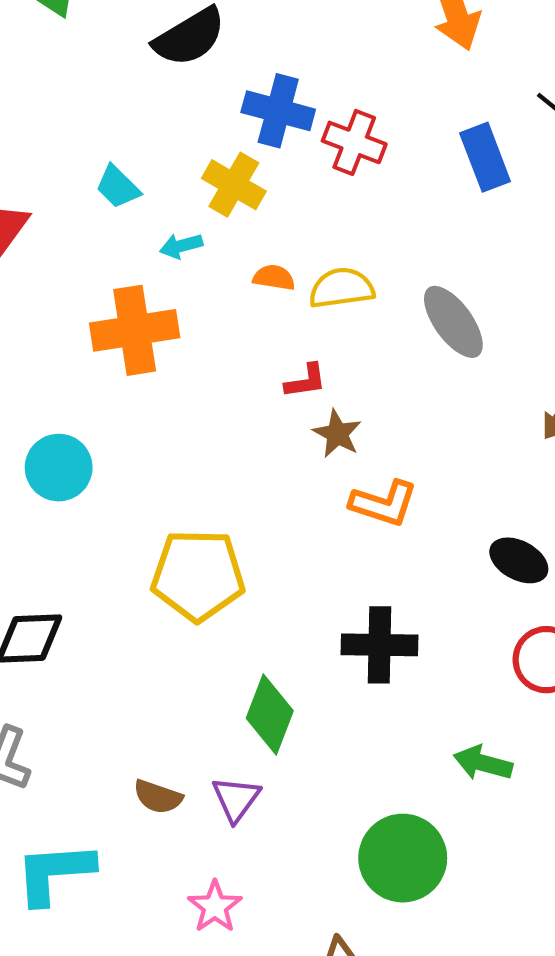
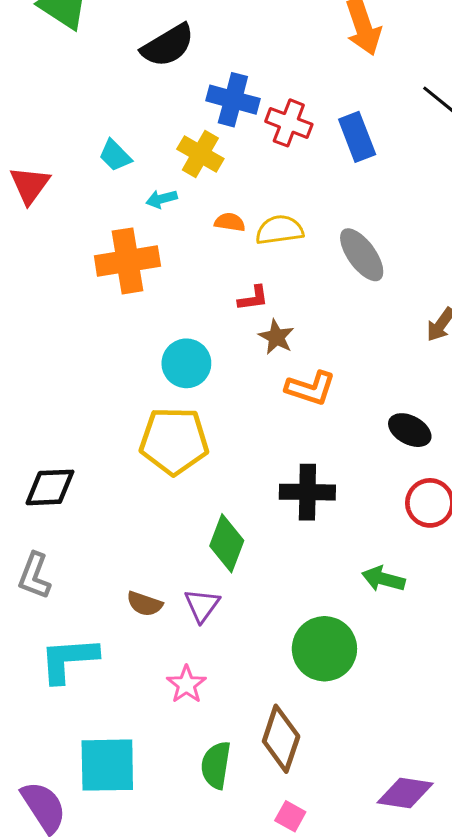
blue rectangle: (485, 157) -> (357, 137), moved
cyan circle: (59, 468) -> (186, 363), moved

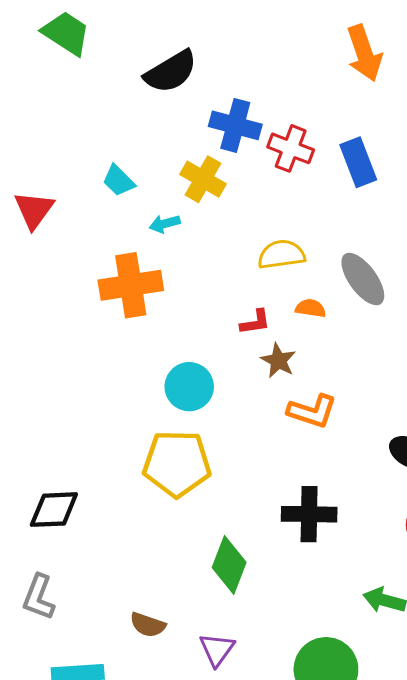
orange semicircle: (230, 222) -> (311, 308), moved
purple triangle: (202, 605) -> (217, 649), moved

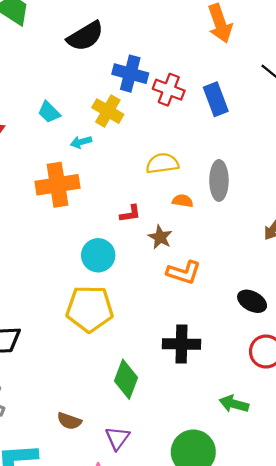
gray ellipse: (363, 279) -> (219, 180), turned 36
red L-shape: (255, 322) -> (130, 214), moved

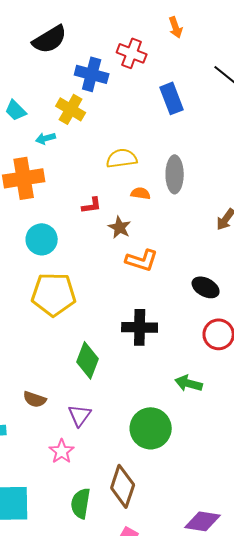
orange arrow: (220, 23) -> (176, 27), size x0.6
red cross: (169, 90) -> (132, 53), moved
cyan circle: (98, 255) -> (42, 239), moved

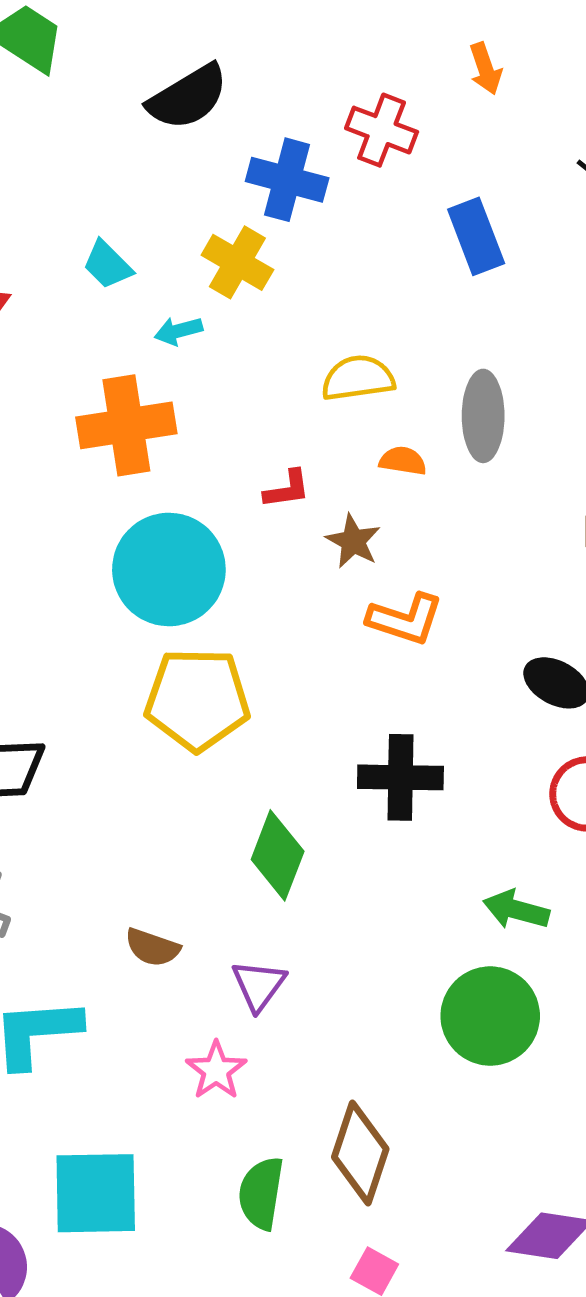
cyan circle: (42, 239) -> (169, 569), size x1.5
green circle: (151, 428) -> (490, 1016), moved

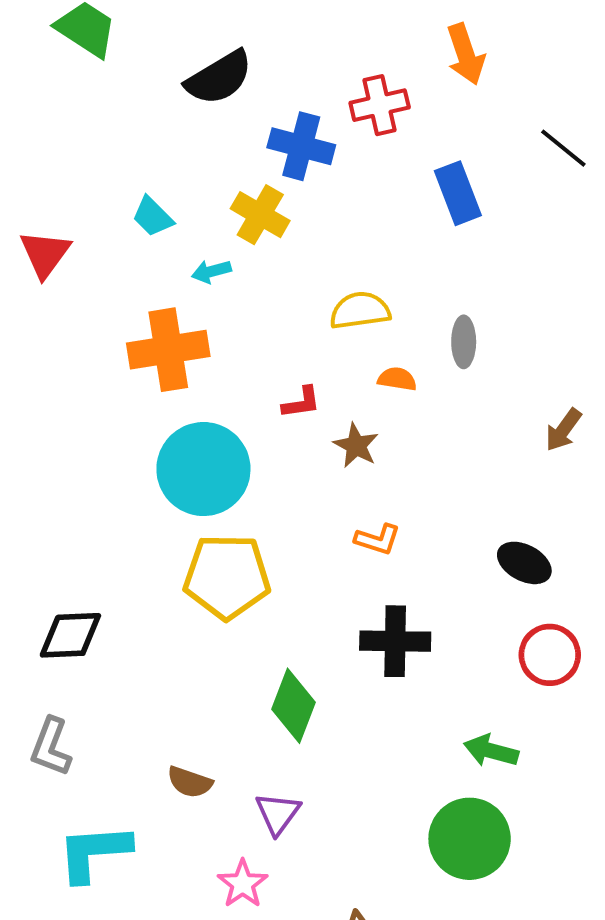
orange arrow: (485, 69) -> (466, 54), size x1.4
red cross: (382, 130) -> (380, 105), turned -34
gray ellipse: (483, 416) -> (464, 342), size x0.7
orange L-shape: (405, 619) -> (378, 539), moved, size x0.7

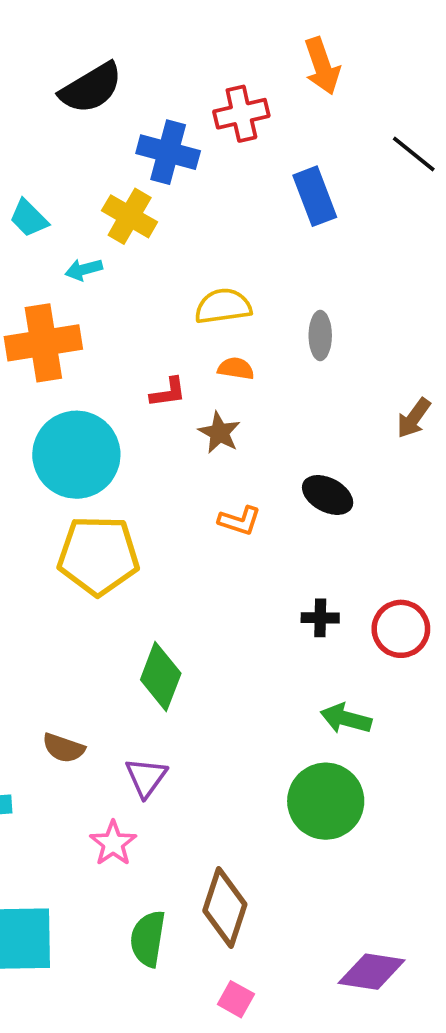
orange semicircle: (397, 379) -> (236, 368), moved
black ellipse: (524, 563) -> (328, 495), moved
black cross: (395, 641) -> (320, 618), moved, size x0.6

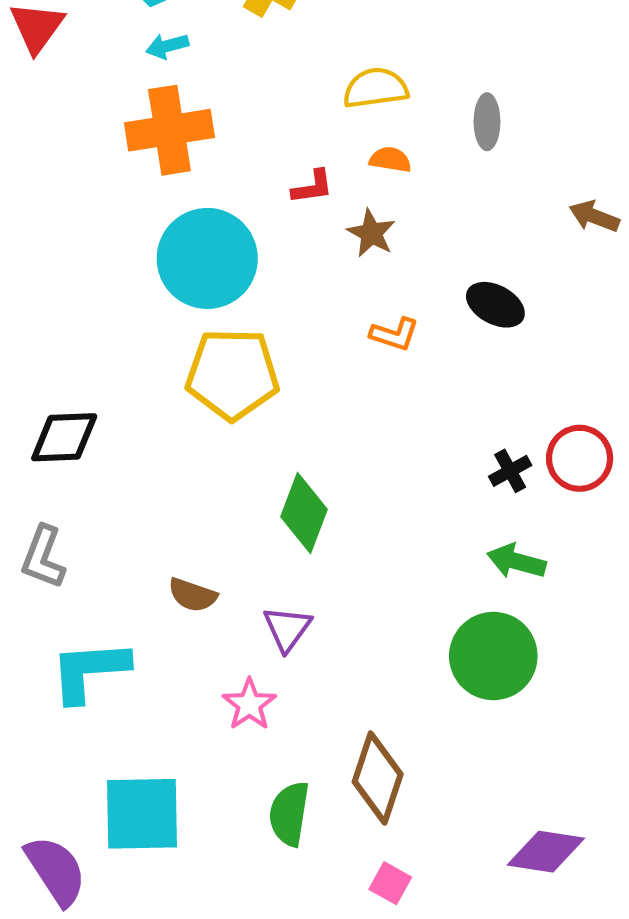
cyan arrow: (84, 269) -> (167, 46), moved
brown arrow: (414, 418) -> (594, 216), turned 75
black cross: (320, 618) -> (510, 471), moved, turned -30

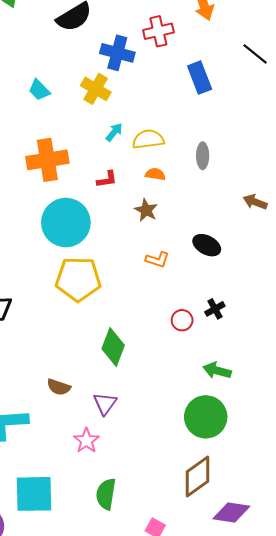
cyan arrow: (167, 46) -> (114, 132), moved, turned 144
red L-shape: (312, 187) -> (107, 179), moved
red circle: (580, 458) -> (182, 320), moved, size x0.7
black cross: (510, 471) -> (215, 309), moved
brown diamond: (378, 778) -> (197, 477), moved, turned 36

